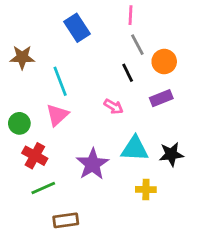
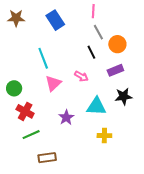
brown star: (22, 57) -> (16, 18), moved
pink triangle: (57, 115) -> (53, 83), moved
black star: (171, 154) -> (123, 96), moved
purple star: (92, 164) -> (66, 117), size x0.7

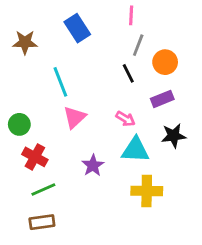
brown star: (16, 18) -> (25, 42), moved
gray line: (98, 32) -> (138, 45), turned 49
pink arrow: (81, 76) -> (125, 119), moved
yellow cross: (104, 136) -> (147, 191), size x1.5
brown rectangle: (47, 158) -> (42, 222), moved

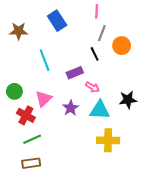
purple rectangle: (162, 99) -> (75, 73), moved
pink triangle: (75, 117) -> (44, 99), moved
purple star: (93, 165) -> (71, 108), moved

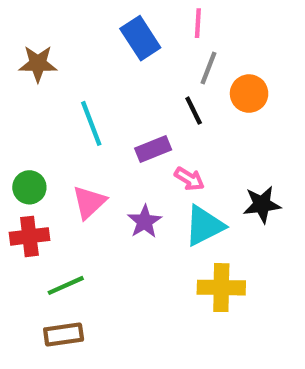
blue rectangle: (57, 21) -> (140, 38), moved
cyan triangle: (100, 110) -> (204, 226), turned -30
red cross: (26, 115) -> (29, 236), moved, turned -36

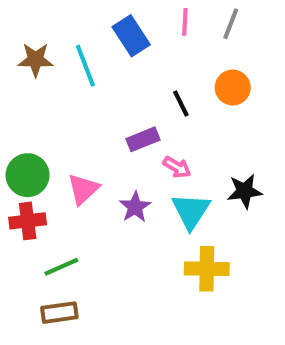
gray line: (209, 68) -> (231, 24), moved
cyan line: (91, 123) -> (85, 66), moved
green circle: (29, 187) -> (28, 175), size x1.4
cyan triangle: (204, 226) -> (191, 211), turned -30

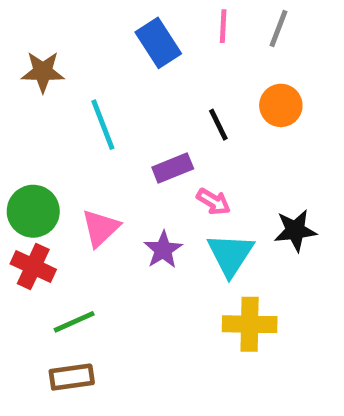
cyan line: (85, 66) -> (103, 125), moved
red cross: (28, 221) -> (33, 267), turned 32

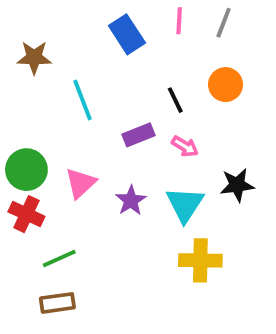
pink arrow: (214, 202) -> (185, 146), moved

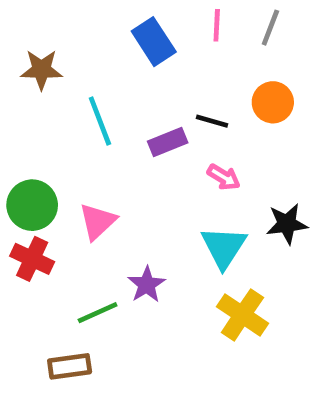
black line: (175, 100) -> (212, 121), turned -48
purple rectangle: (139, 135) -> (168, 142), moved
purple star: (131, 201) -> (147, 285), moved
green line: (59, 258) -> (98, 313), moved
yellow cross: (200, 260) -> (242, 315), turned 33

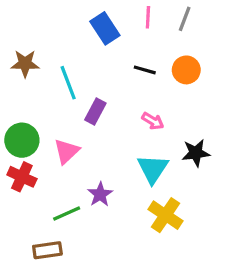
brown star: (41, 70) -> (25, 64), moved
black line: (212, 121) -> (145, 70), moved
purple rectangle: (168, 142) -> (95, 111), moved, turned -40

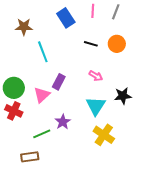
brown star: (25, 64) -> (24, 27), moved
purple rectangle: (95, 111) -> (59, 82), moved

